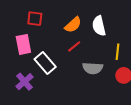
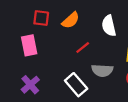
orange semicircle: (73, 25) -> (71, 20), moved
white rectangle: (45, 63) -> (76, 85), moved

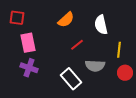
red square: (41, 18) -> (17, 18), moved
purple cross: (30, 85) -> (29, 68), moved, turned -30

